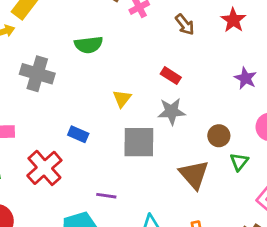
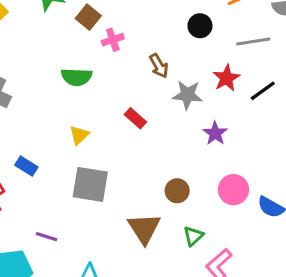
red star: (233, 20) -> (226, 78), moved
green semicircle: (89, 45) -> (77, 77), moved
gray star: (171, 111) -> (187, 95), moved
green triangle: (239, 162) -> (193, 236), moved

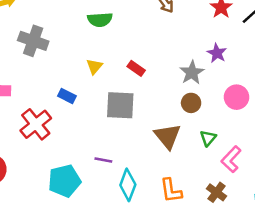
gray star: (187, 95) -> (192, 73), moved, turned -30
red rectangle: (135, 118) -> (136, 68), moved
yellow triangle: (79, 135) -> (94, 66), moved
purple line: (46, 237) -> (103, 160), moved

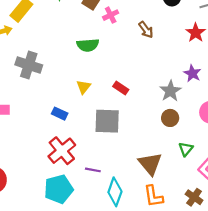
red cross: (36, 124) -> (62, 151), moved
brown triangle: (168, 136) -> (150, 164), moved

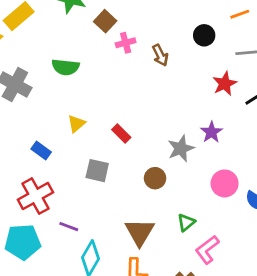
brown arrow: (146, 30) -> (160, 55), moved
green semicircle: (88, 45) -> (66, 67), moved
brown circle: (170, 118) -> (155, 178), moved
gray square: (107, 121) -> (97, 171), size x0.7

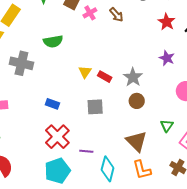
yellow triangle: (76, 124) -> (85, 72), moved
gray star: (181, 148) -> (133, 77), moved

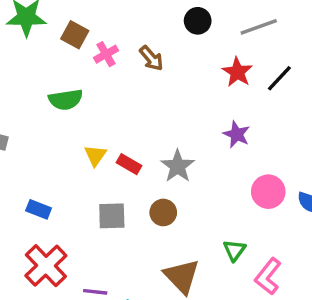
green semicircle: (53, 41) -> (66, 100), moved
brown circle: (137, 101) -> (163, 212), moved

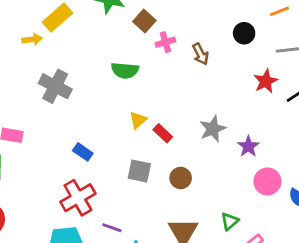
purple star: (237, 134) -> (248, 146), moved
gray star: (178, 166) -> (213, 129), moved

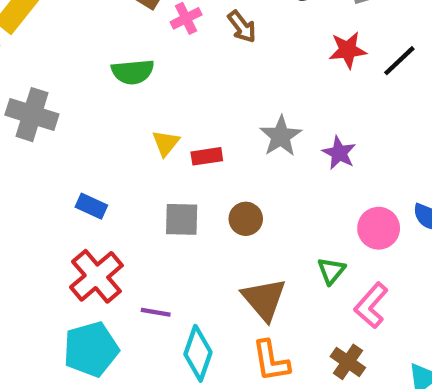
red star: (266, 81) -> (348, 50), turned 30
red rectangle: (163, 133) -> (207, 156), turned -42
pink circle: (267, 181) -> (379, 228), moved

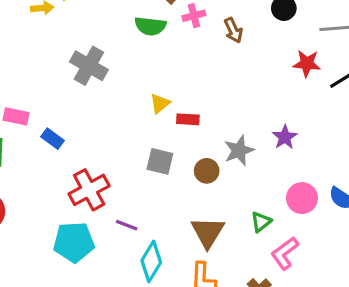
green semicircle: (133, 72) -> (150, 26), moved
gray cross: (32, 115) -> (89, 66), moved
gray star: (281, 136) -> (239, 150), moved
blue rectangle: (91, 206) -> (53, 139), moved

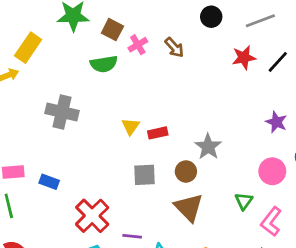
purple star: (285, 137) -> (276, 122), moved
brown triangle: (208, 232) -> (189, 207), moved

